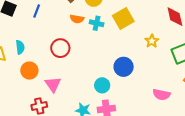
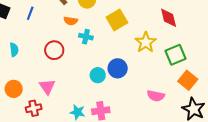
cyan cross: (97, 23) -> (86, 37), moved
yellow star: (152, 41) -> (146, 42), size x1.5
orange circle: (29, 71) -> (14, 89), moved
cyan circle: (102, 85) -> (98, 75), moved

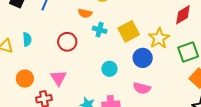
red diamond: (169, 18) -> (183, 15), turned 70
yellow square: (117, 20) -> (129, 31), moved
blue circle: (118, 68) -> (143, 58), moved
pink semicircle: (156, 96) -> (142, 88), moved

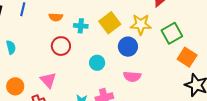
orange semicircle: (85, 13) -> (56, 17), moved
yellow star: (159, 38) -> (141, 24), turned -30
red circle: (67, 42) -> (61, 46), moved

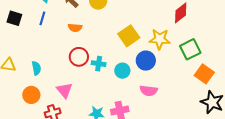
cyan cross: (81, 26) -> (99, 64), moved
cyan semicircle: (11, 47) -> (36, 68), moved
cyan circle: (97, 63) -> (122, 71), moved

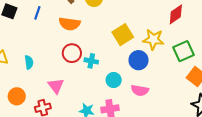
orange semicircle: (75, 28) -> (70, 24), size x1.5
cyan circle: (122, 71) -> (114, 80), moved
orange circle: (31, 95) -> (17, 96), moved

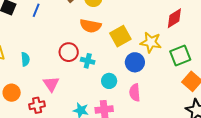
orange semicircle: (70, 24) -> (90, 26), moved
pink semicircle: (140, 90) -> (135, 93), turned 72

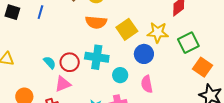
red circle: (69, 52) -> (70, 62), moved
cyan semicircle: (25, 59) -> (50, 63), moved, turned -32
cyan cross: (88, 61) -> (97, 57), size x1.6
pink triangle: (51, 84) -> (63, 84), turned 48

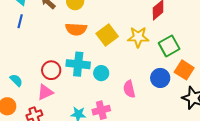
blue circle: (144, 54) -> (160, 78), moved
cyan semicircle: (50, 63) -> (16, 80), moved
cyan circle: (120, 75) -> (101, 73), moved

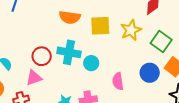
yellow square: (107, 35) -> (100, 26), turned 30
yellow star: (138, 37) -> (131, 30), turned -30
green square: (169, 46) -> (161, 42), turned -30

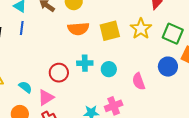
cyan cross: (69, 52) -> (85, 63), size x0.7
pink triangle: (34, 78) -> (46, 97), moved

